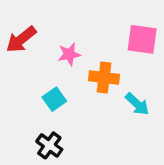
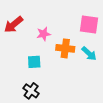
cyan square: (54, 99) -> (34, 62), turned 32
cyan arrow: (137, 104) -> (89, 54), moved

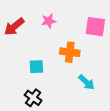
pink star: (44, 34) -> (49, 21), moved
cyan arrow: (89, 54) -> (86, 82), moved

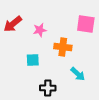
pink star: (49, 21) -> (40, 30), moved
black cross: (33, 98) -> (48, 88), moved, turned -35

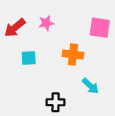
pink star: (40, 30) -> (46, 23), moved
cyan square: (33, 60) -> (29, 58), moved

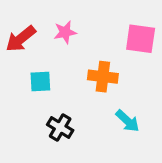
black cross: (56, 102) -> (60, 127), moved, turned 30

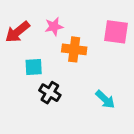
orange cross: (103, 77) -> (74, 49), moved
black cross: (60, 127) -> (50, 93), moved

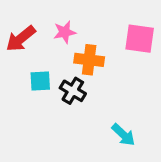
black cross: (50, 93) -> (73, 91), moved
cyan arrow: (105, 99) -> (123, 135), moved

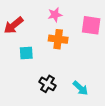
pink star: (65, 32) -> (55, 15), moved
black cross: (73, 91) -> (47, 84), moved

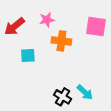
pink star: (55, 15) -> (47, 20), moved
black cross: (47, 84) -> (63, 97), moved

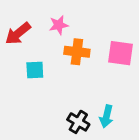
pink square: (96, 26) -> (120, 53), moved
cyan arrow: (85, 92) -> (106, 116), turned 60

